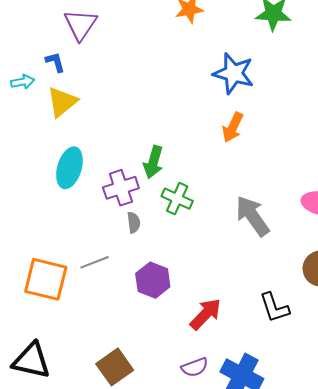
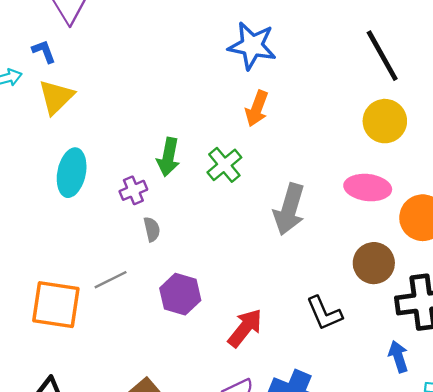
purple cross: (121, 188) -> (133, 190), size x0.7
green cross: (177, 199) -> (224, 165), moved, turned 32
gray arrow: (253, 216) -> (289, 209), turned -123

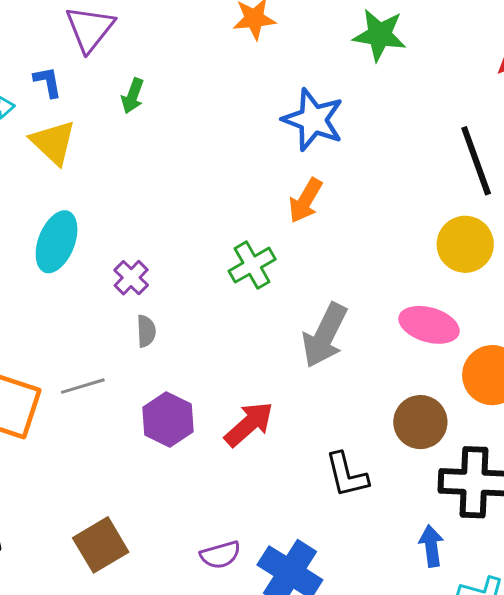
yellow triangle: (56, 97) -> (53, 142), turned -42
green arrow: (168, 157) -> (133, 96), moved, size x0.7
purple cross: (133, 190) -> (131, 278), turned -32
red arrow: (245, 328) -> (249, 424), moved

